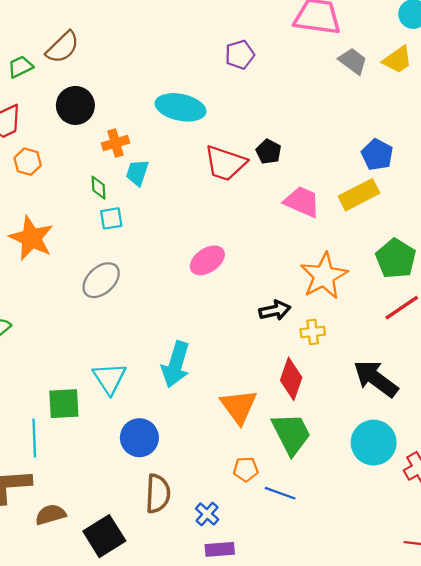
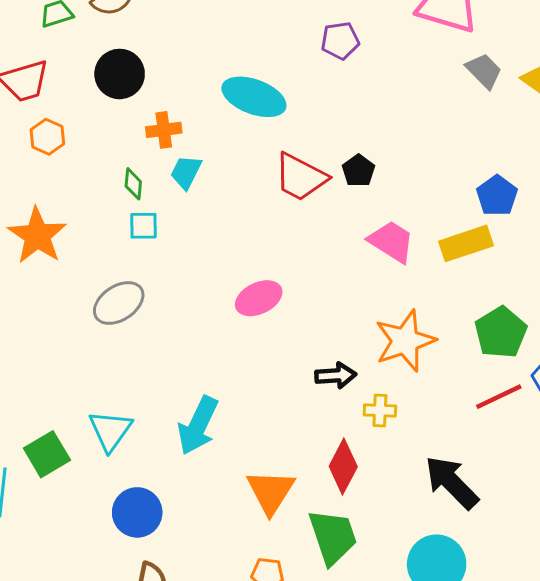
green square: (64, 404) -> (47, 454), turned -36

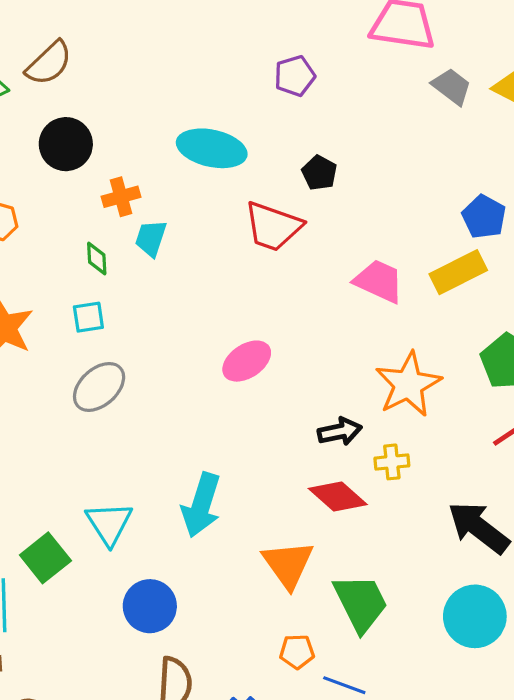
black pentagon: (358, 171) -> (319, 173), moved
cyan square: (144, 226) -> (88, 317), moved
red diamond: (343, 466) -> (338, 496), moved, turned -68

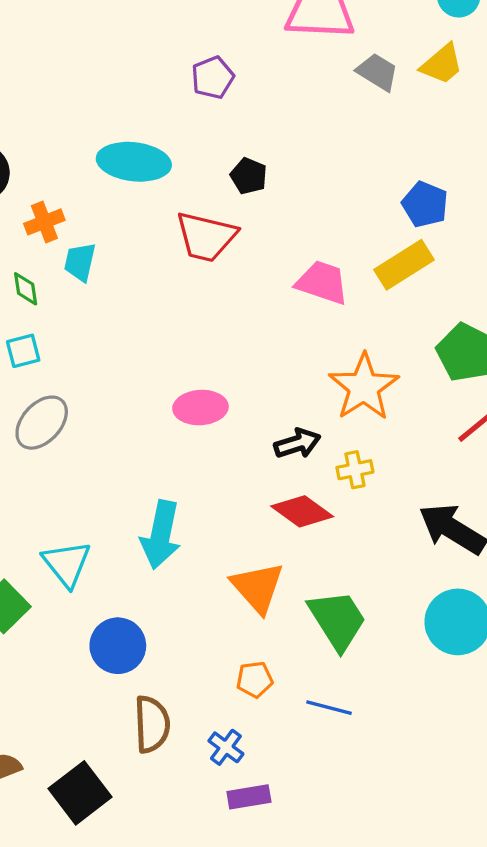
pink ellipse: (247, 361) -> (200, 408), moved, turned 36
orange pentagon: (297, 652) -> (255, 680), moved

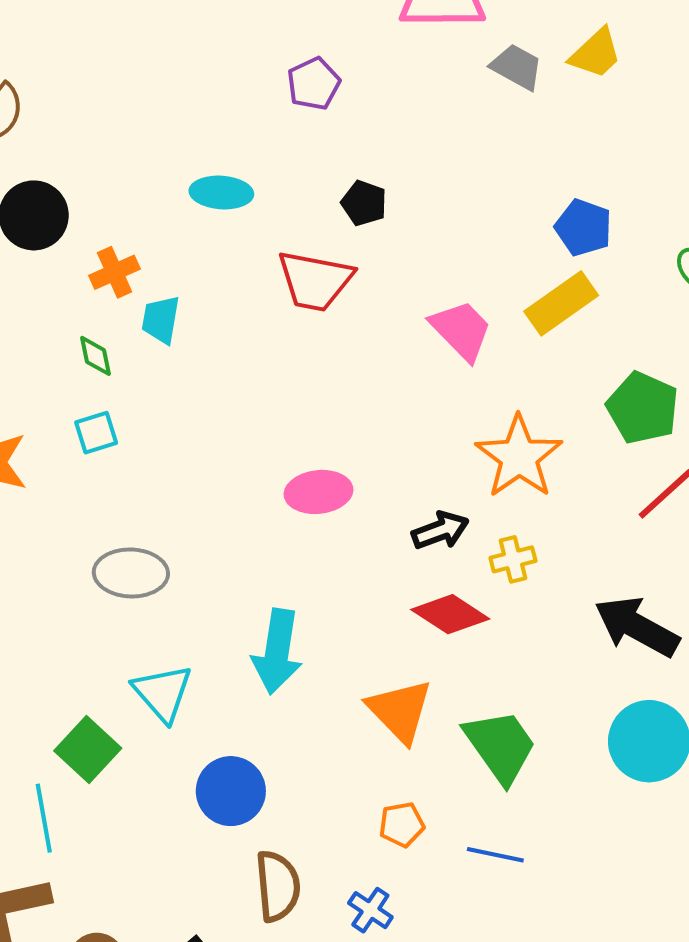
cyan ellipse: (134, 162) -> (221, 193), size x0.7
pink trapezoid: (322, 282) -> (461, 330), turned 30
gray ellipse: (42, 423) -> (131, 573), moved, turned 52

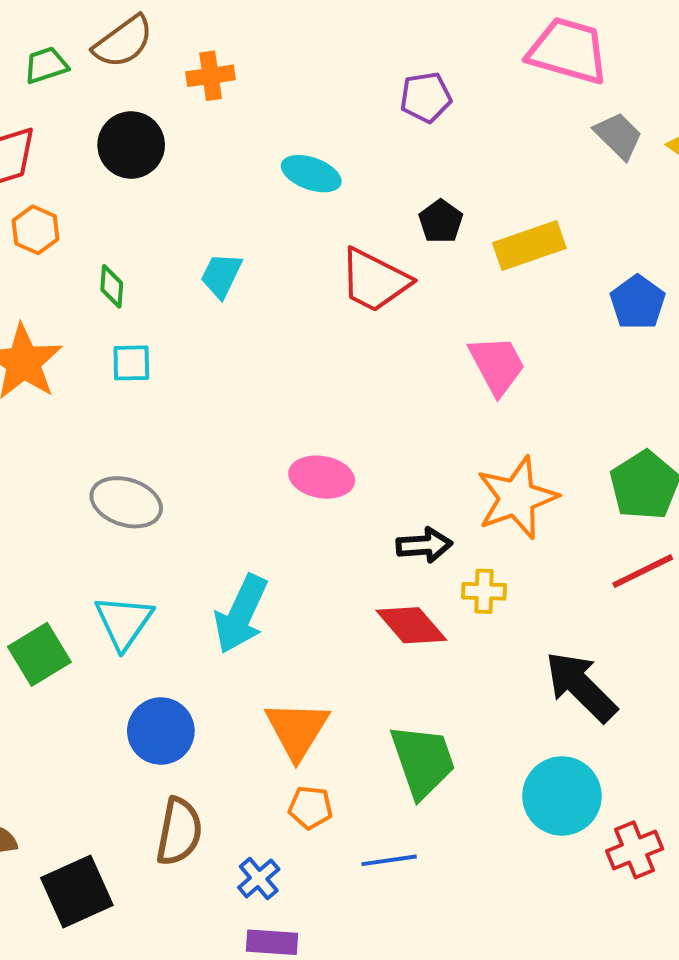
orange cross: (115, 272) -> (211, 76), moved
yellow rectangle: (561, 303) -> (529, 246), moved
green diamond: (95, 356) -> (112, 286), moved
orange triangle: (400, 711) -> (297, 730), moved
blue line: (495, 855) -> (389, 860), turned -36

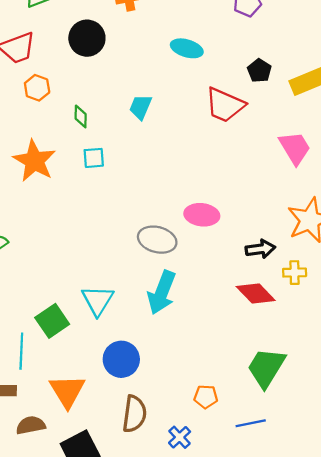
gray ellipse: (126, 502) -> (157, 240), moved
orange triangle: (297, 730) -> (67, 391), moved
green trapezoid: (423, 761) -> (266, 368), turned -126

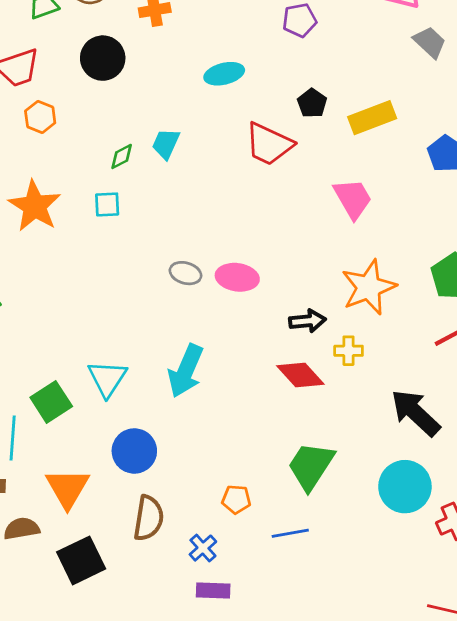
cyan ellipse: (187, 48) -> (224, 74), turned -32
green diamond: (81, 116) -> (122, 156), moved, turned 60
gray ellipse: (157, 240) -> (185, 273), moved, size x0.7

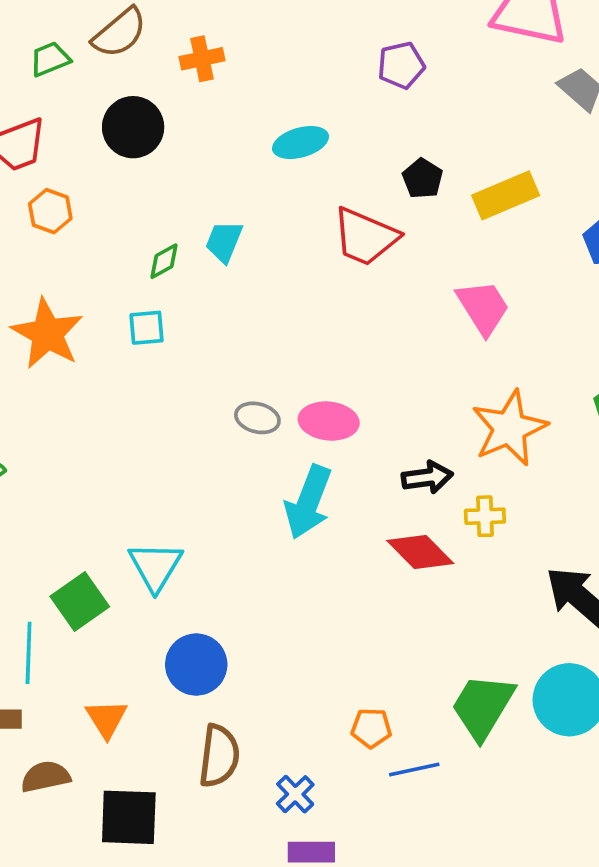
cyan arrow: (186, 371) -> (308, 502), moved
green trapezoid: (311, 466) -> (483, 707), moved
orange triangle: (67, 488) -> (106, 719), size x0.7
orange pentagon: (236, 499) -> (371, 728), moved
black square: (81, 560) -> (129, 817), turned 30

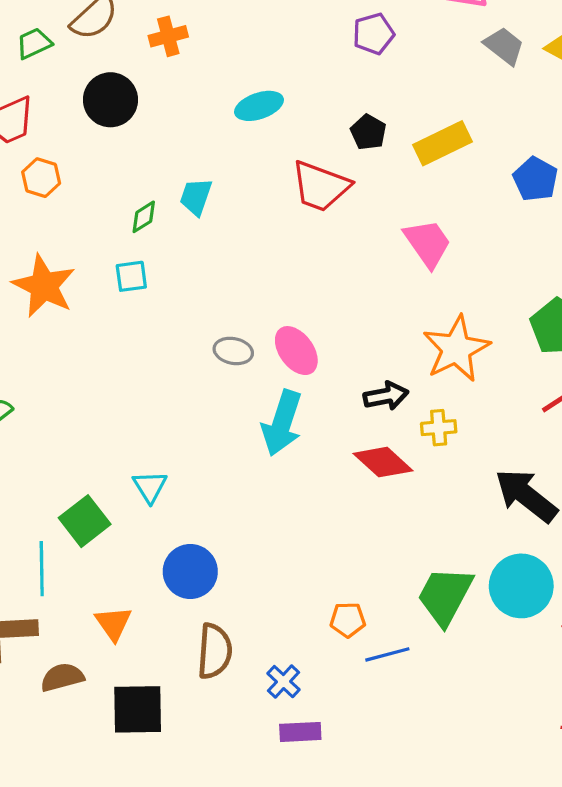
purple pentagon: (401, 65) -> (373, 34), moved
pink ellipse: (329, 421) -> (296, 351), turned 51
cyan triangle: (155, 566) -> (150, 487), size x0.7

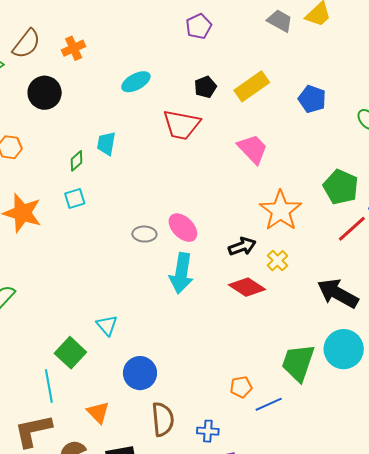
black pentagon: (368, 132) -> (205, 87), turned 30
yellow cross: (439, 428) -> (278, 261), turned -30
blue cross: (283, 682) -> (208, 431), turned -30

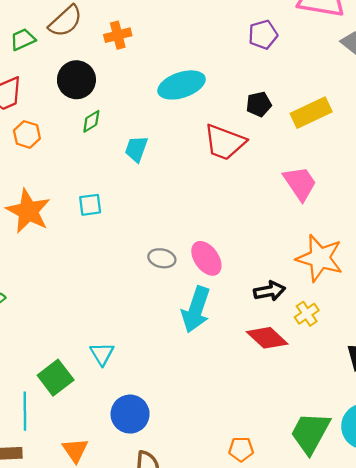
cyan ellipse: (136, 82) -> (182, 85), size x1.4
green diamond: (76, 161) -> (91, 121), moved
orange star: (281, 211) -> (320, 258), turned -30

